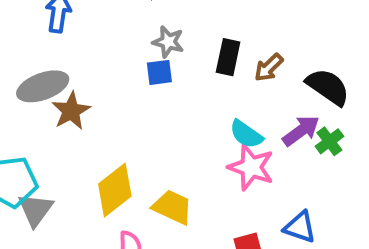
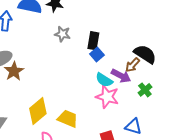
brown arrow: (269, 68) -> (133, 65), moved
blue square: (159, 72) -> (97, 54), moved, turned -32
purple arrow: (301, 131) -> (121, 76), moved, turned 66
green cross: (329, 141) -> (145, 90), moved

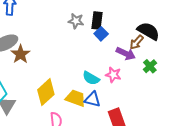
gray star: (62, 34) -> (76, 21), moved
cyan semicircle: (104, 80) -> (91, 78), moved
pink star: (107, 97) -> (113, 75), size x0.7
blue triangle: (133, 126) -> (92, 99), moved

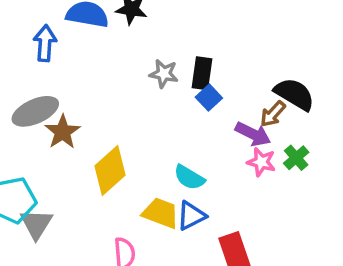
pink star: (113, 75) -> (261, 162), moved
yellow diamond: (46, 92) -> (110, 171), moved
blue triangle: (92, 99) -> (191, 216), turned -42

